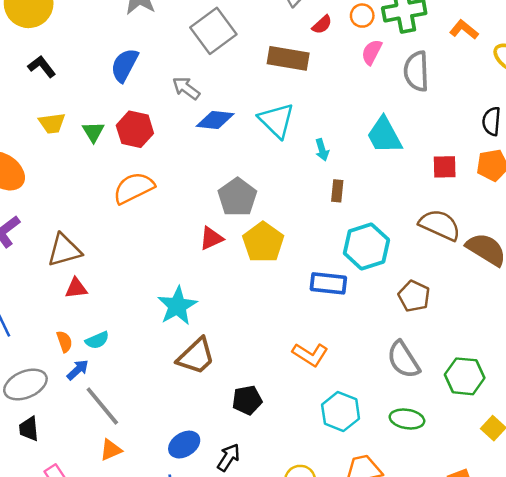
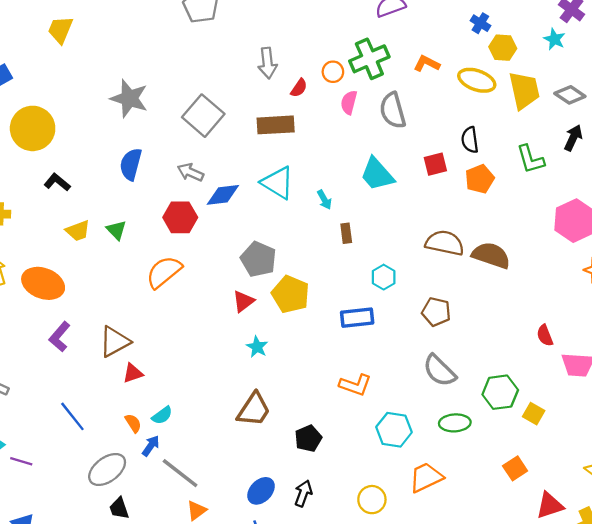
red hexagon: (135, 129) -> (180, 217), moved
red square: (445, 167) -> (435, 164), moved
cyan hexagon: (366, 246) -> (384, 277), size x0.6
cyan star: (177, 306) -> (257, 347), moved, size x0.6
green hexagon: (465, 376) -> (500, 392), moved

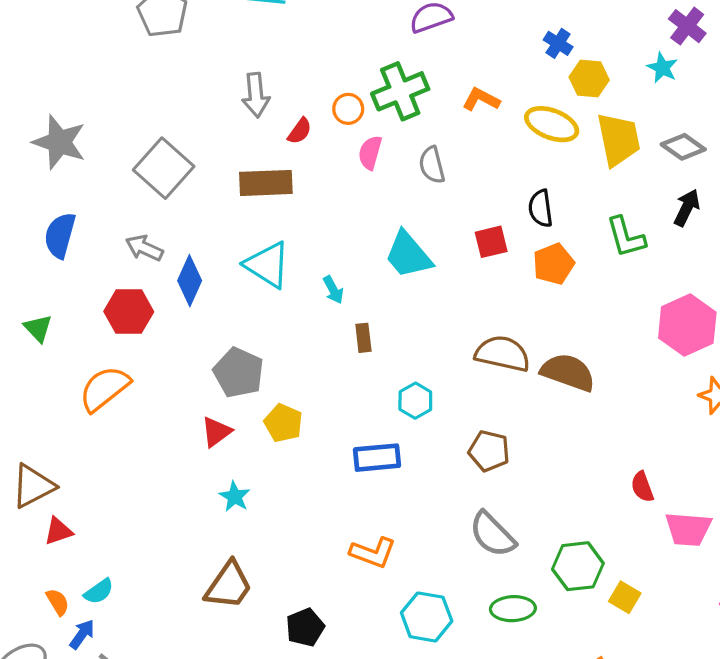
gray semicircle: (393, 110) -> (432, 165), size x0.7
blue diamond: (223, 195) -> (190, 281), turned -60
yellow pentagon: (291, 294) -> (283, 423), size x0.7

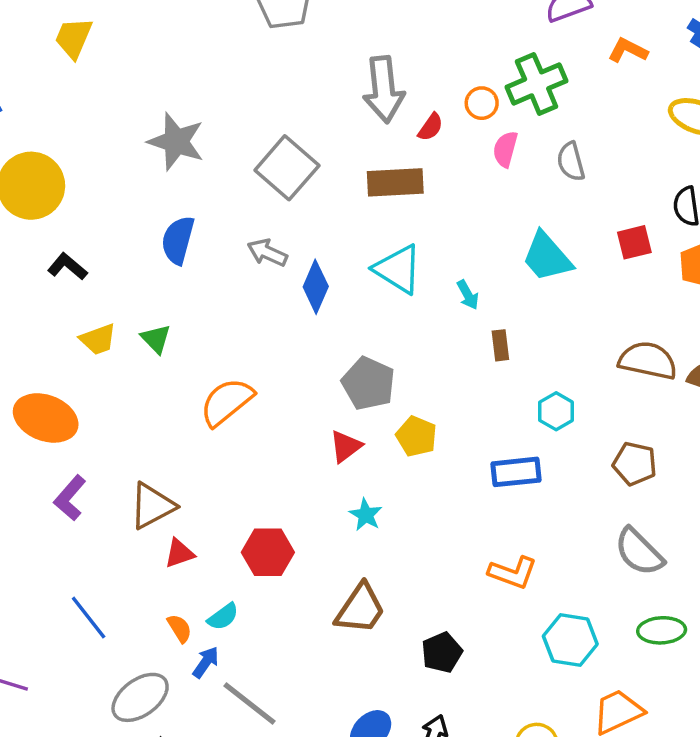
gray arrow: (256, 95) -> (384, 90), size x1.4
orange L-shape: (481, 99) -> (628, 50), moved
red hexagon: (129, 312) -> (268, 552), moved

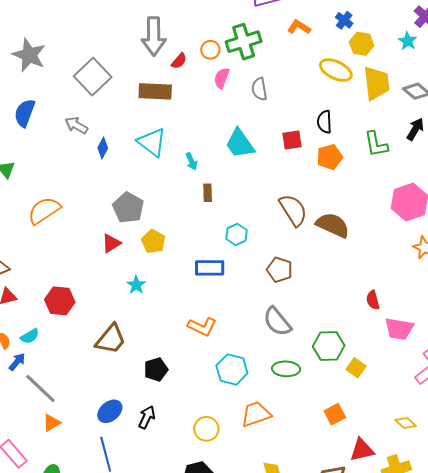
blue diamond: (316, 287) -> (103, 148), size x0.7
brown semicircle: (648, 361) -> (293, 210), turned 40
cyan star: (366, 515) -> (136, 285), moved

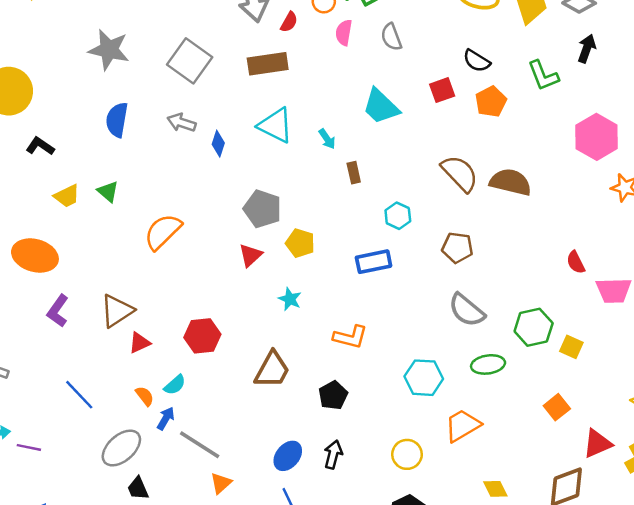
black semicircle: (324, 122) -> (477, 61), turned -45
orange L-shape: (202, 327) -> (350, 337), moved

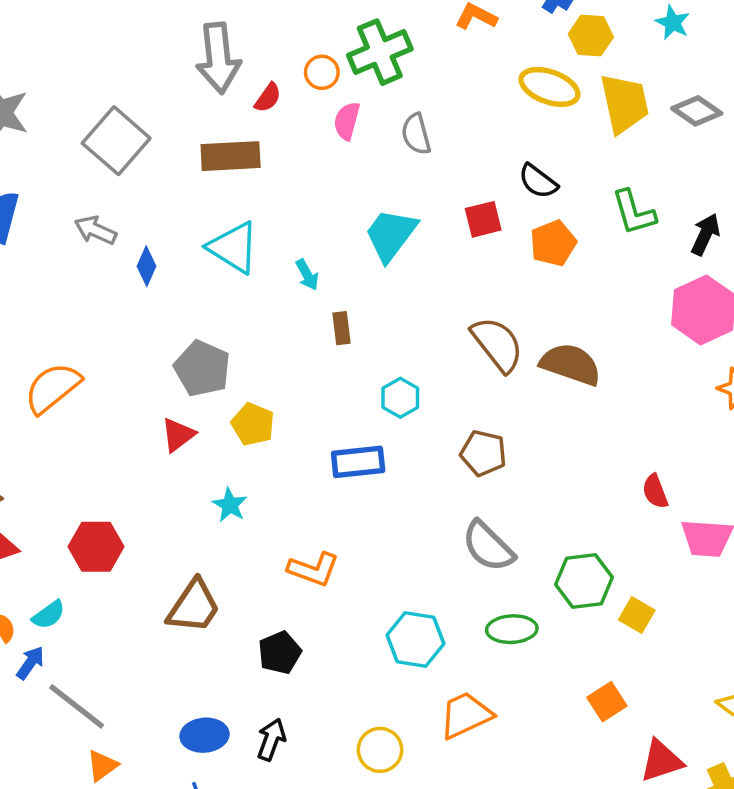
black arrow: (587, 49) -> (705, 234), moved
cyan trapezoid: (381, 106) -> (391, 235), turned 78
blue ellipse: (288, 456) -> (205, 735), turned 40

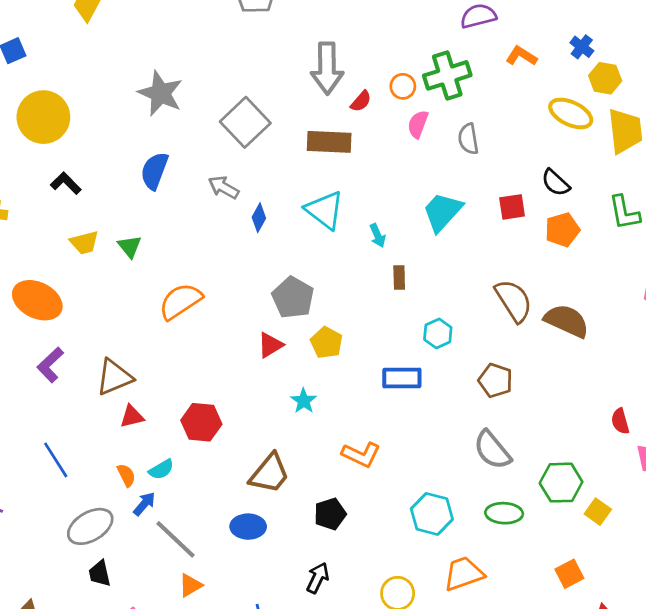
blue ellipse: (205, 735) -> (248, 527), moved

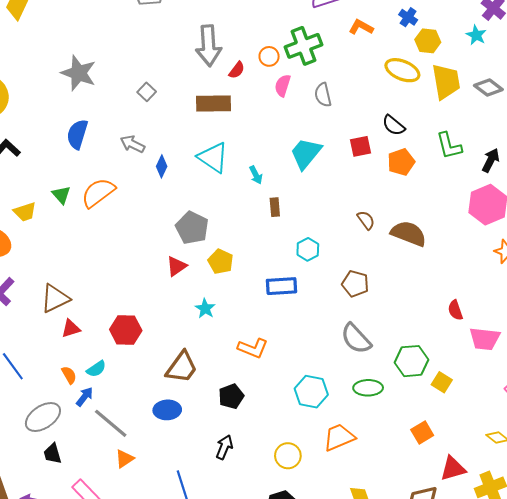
gray square: (245, 122) -> (147, 92), size x0.5
yellow trapezoid: (84, 243) -> (25, 212), moved
orange semicircle: (180, 301) -> (98, 193), moved
brown semicircle: (514, 301) -> (366, 220), size x0.6

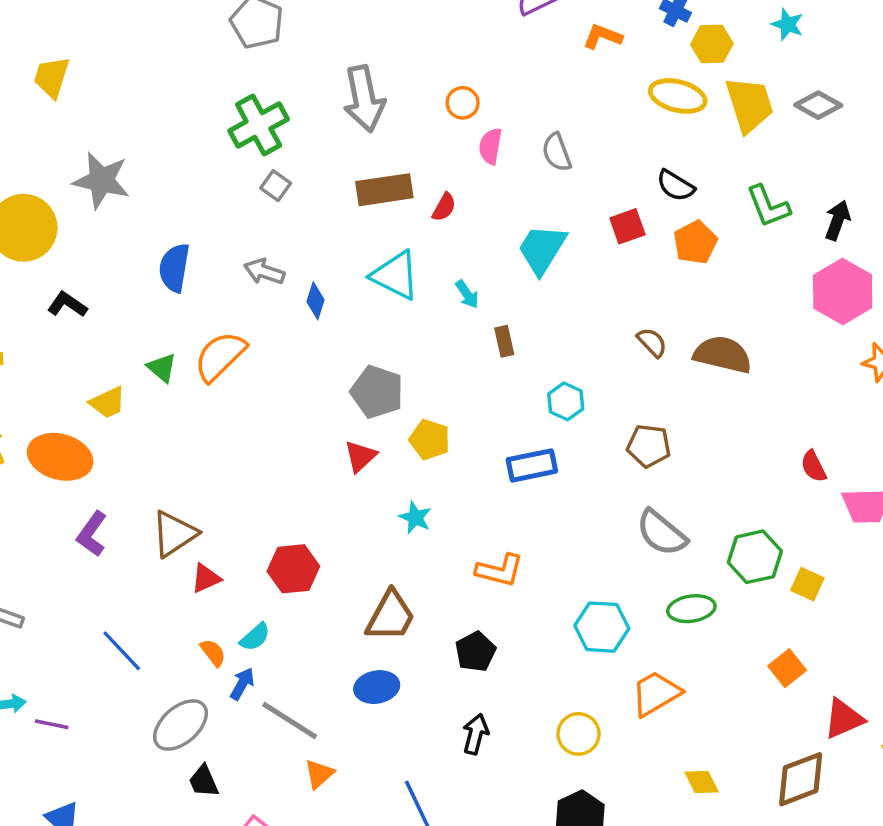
green cross: (303, 46) -> (259, 125), moved
red semicircle: (237, 70) -> (444, 207), moved
gray star: (79, 73) -> (101, 180), moved

